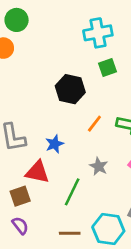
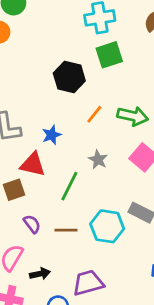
green square: (108, 68) -> (109, 55), size x1.4
purple semicircle: (20, 225) -> (32, 224), moved

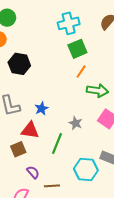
black hexagon: (69, 77) -> (19, 64), moved
orange line: (94, 114) -> (81, 72), moved
brown line: (66, 230) -> (52, 186), moved

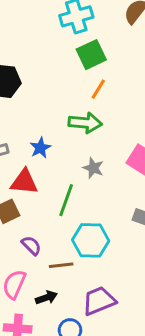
green arrow: (97, 91) -> (85, 123), moved
cyan hexagon: (86, 170) -> (91, 240), moved

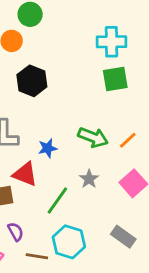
orange line: (98, 89) -> (128, 140), moved

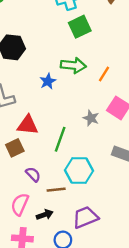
green arrow: (93, 137) -> (73, 65), moved
blue star: (48, 148) -> (48, 81), moved
gray star: (89, 179) -> (91, 118), moved

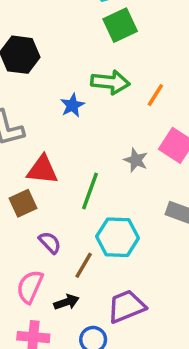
brown line: (56, 190) -> (84, 265), turned -54

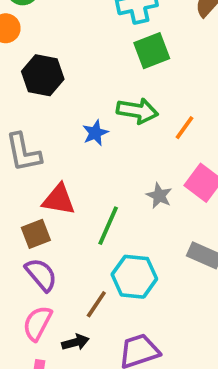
purple semicircle: (50, 243) -> (41, 275), moved, size x1.4

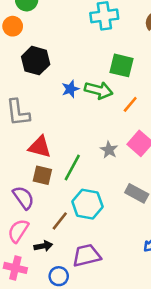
green square: (152, 51) -> (122, 65), moved, turned 30
blue star: (95, 133) -> (70, 89), moved
brown square: (36, 234) -> (42, 175), moved, turned 30

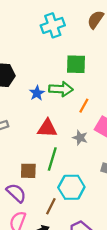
orange line: (130, 104) -> (84, 106), moved
red triangle: (40, 147) -> (47, 128), moved

